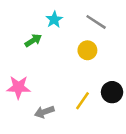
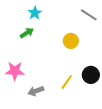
cyan star: (54, 20) -> (35, 13), moved
gray line: (96, 22) -> (89, 15), moved

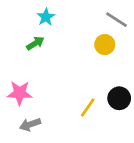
yellow circle: (71, 41) -> (105, 45), moved
gray arrow: (36, 91) -> (30, 124), moved

